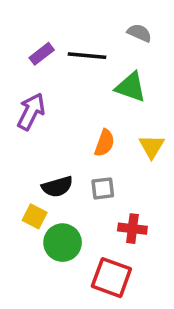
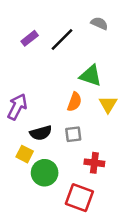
black line: (87, 56) -> (62, 40), turned -50
green triangle: (131, 87) -> (91, 76), moved
purple arrow: (31, 112) -> (17, 107), moved

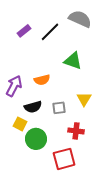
gray semicircle: (99, 23) -> (80, 19), size x1.6
orange semicircle: (74, 102) -> (42, 80), moved, turned 56
yellow triangle: (108, 104) -> (84, 99), moved
red square: (79, 198) -> (64, 159), turned -35

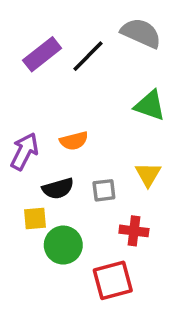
purple rectangle: (24, 31) -> (42, 54), size x1.5
green triangle: (73, 61) -> (150, 105), moved
yellow square: (20, 124) -> (35, 219), turned -32

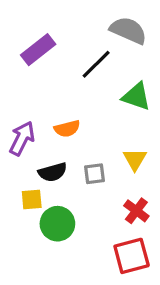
black line: (88, 56) -> (96, 64), moved
red cross: (134, 231) -> (136, 211), moved, turned 30
red square: (113, 280) -> (132, 256), moved

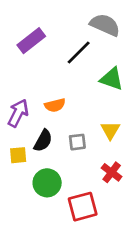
black semicircle: (53, 172) -> (43, 141), turned -45
yellow square: (32, 200) -> (18, 155), moved
red square: (132, 256) -> (83, 207), moved

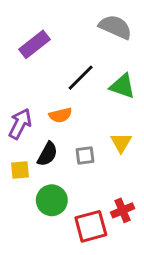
black line: (79, 53) -> (81, 78), moved
red cross: (112, 172) -> (123, 210), moved, turned 30

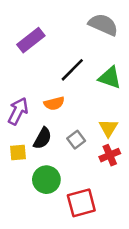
gray square: (85, 156) -> (76, 140), turned -30
red cross: (123, 210) -> (110, 155), moved

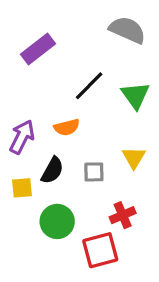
green triangle: (110, 78) -> (135, 95), turned 35
gray square: (76, 140) -> (94, 172), turned 36
red cross: (110, 155) -> (123, 215), moved

